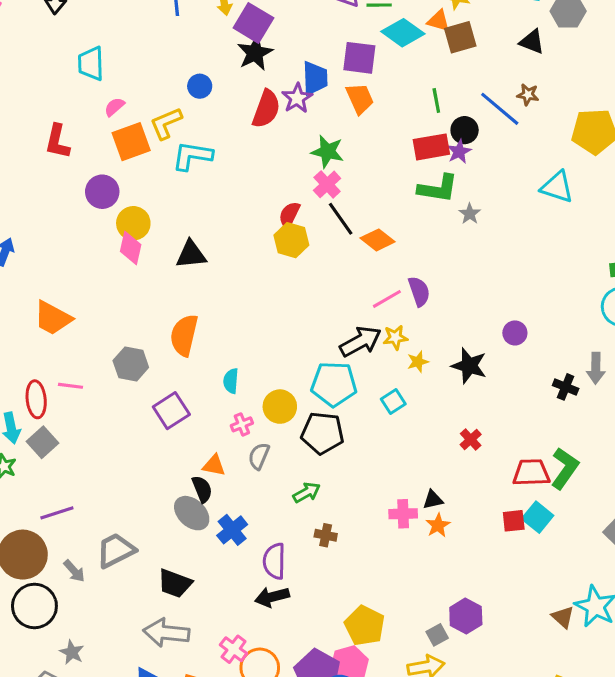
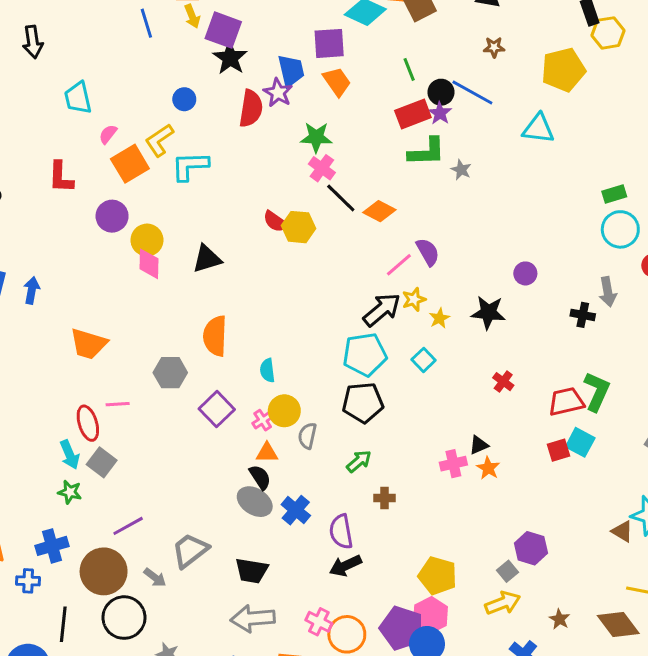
blue line: (500, 109) -> (472, 92), moved
red semicircle: (289, 215) -> (276, 222), moved, turned -70
yellow circle: (280, 407) -> (284, 411), moved
pink cross: (242, 424) -> (263, 420), moved

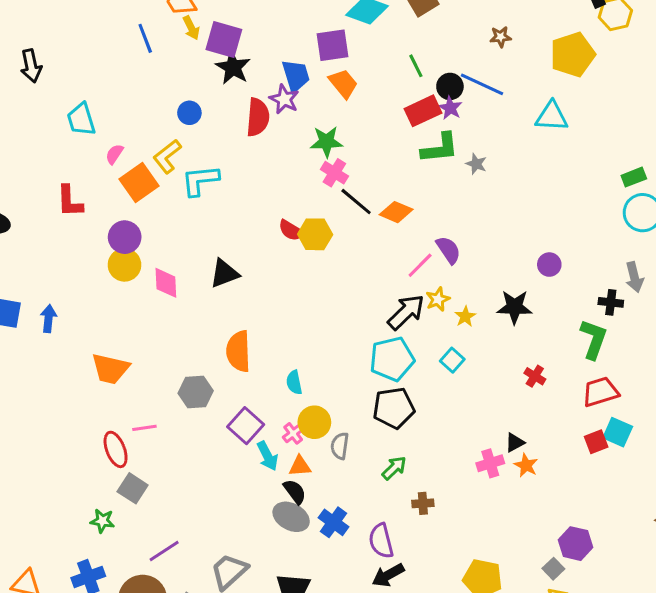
yellow circle: (147, 240) -> (124, 265), moved
green L-shape: (597, 391) -> (594, 339), moved
cyan arrow: (70, 455) -> (267, 456), moved

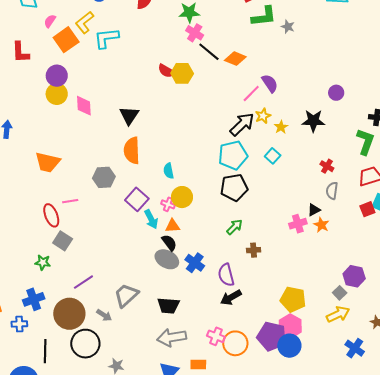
black triangle: (224, 273) -> (129, 115), moved, turned -35
pink cross: (293, 433) -> (168, 204), turned -32
gray semicircle: (340, 446) -> (332, 191), moved

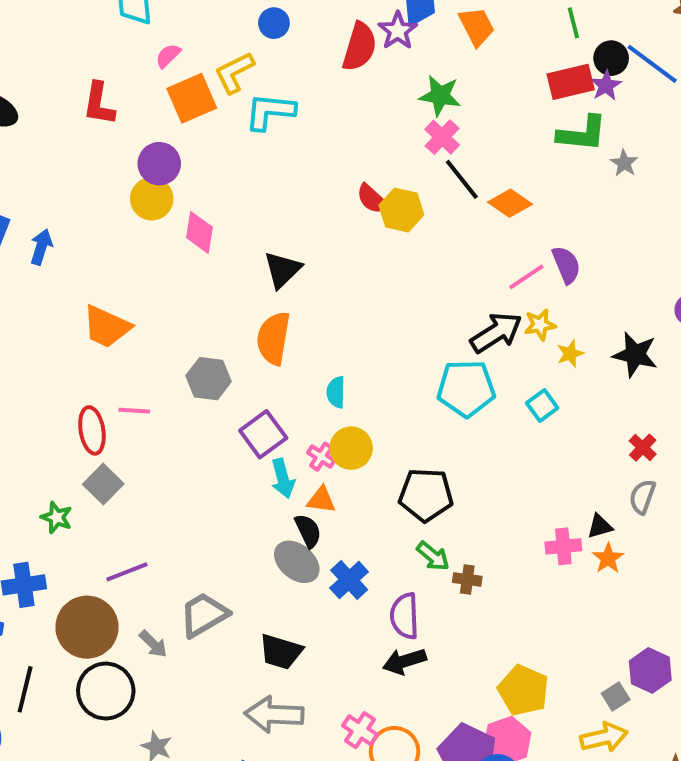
black pentagon: (234, 187) -> (426, 495), moved
green arrow: (235, 227) -> (433, 556), moved, turned 72

